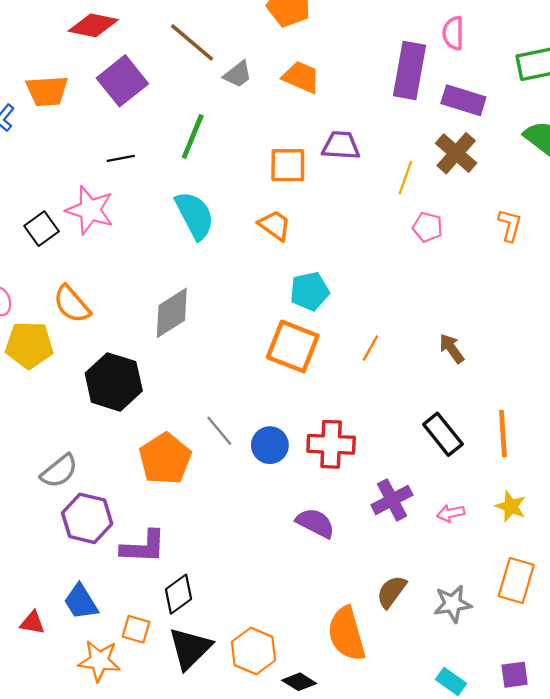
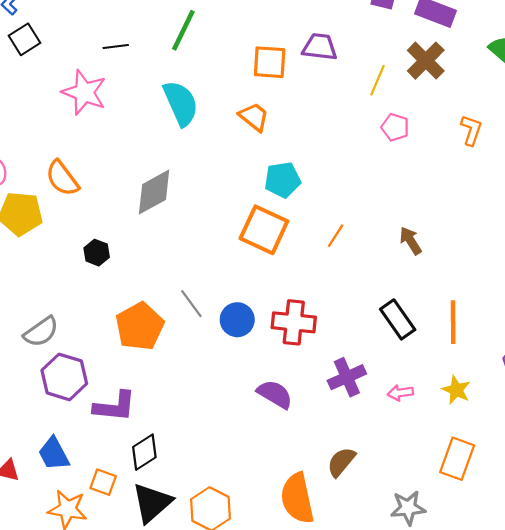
black square: (42, 229) -> (25, 39), moved
black hexagon: (114, 382) -> (97, 253), size x0.5
gray star: (453, 604) -> (408, 508), moved

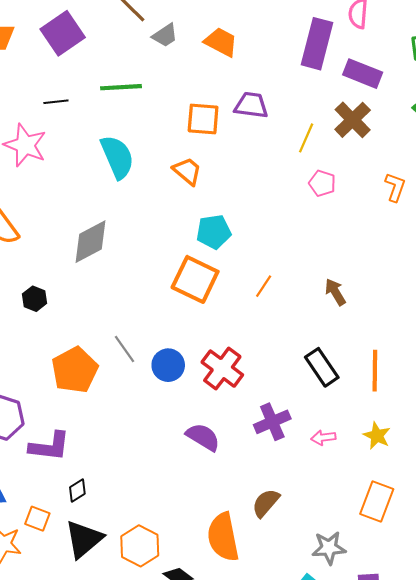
green line: (183, 30) -> (121, 87), turned 60
red cross: (294, 322) -> (222, 369), turned 30
black diamond: (144, 452) -> (77, 491), size x0.7

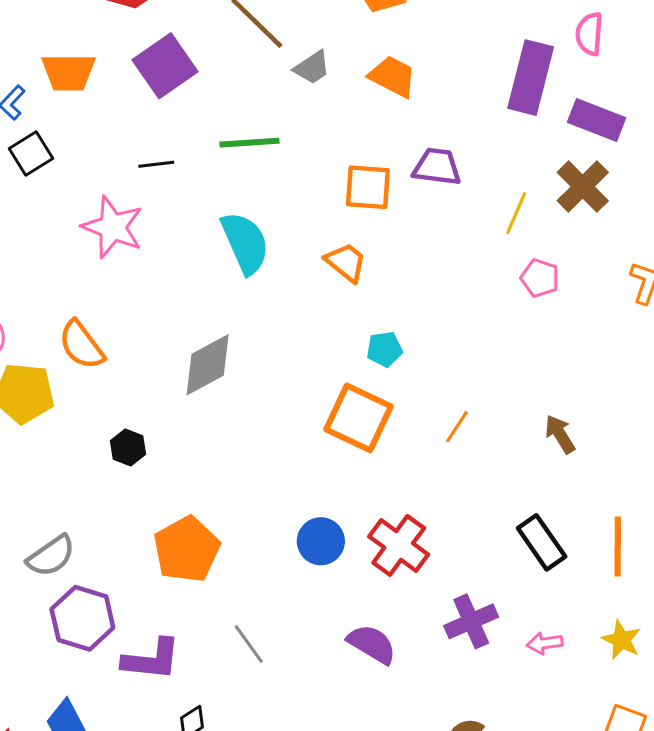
cyan pentagon: (214, 232) -> (385, 349), size x0.7
gray line: (125, 349) -> (249, 644), moved

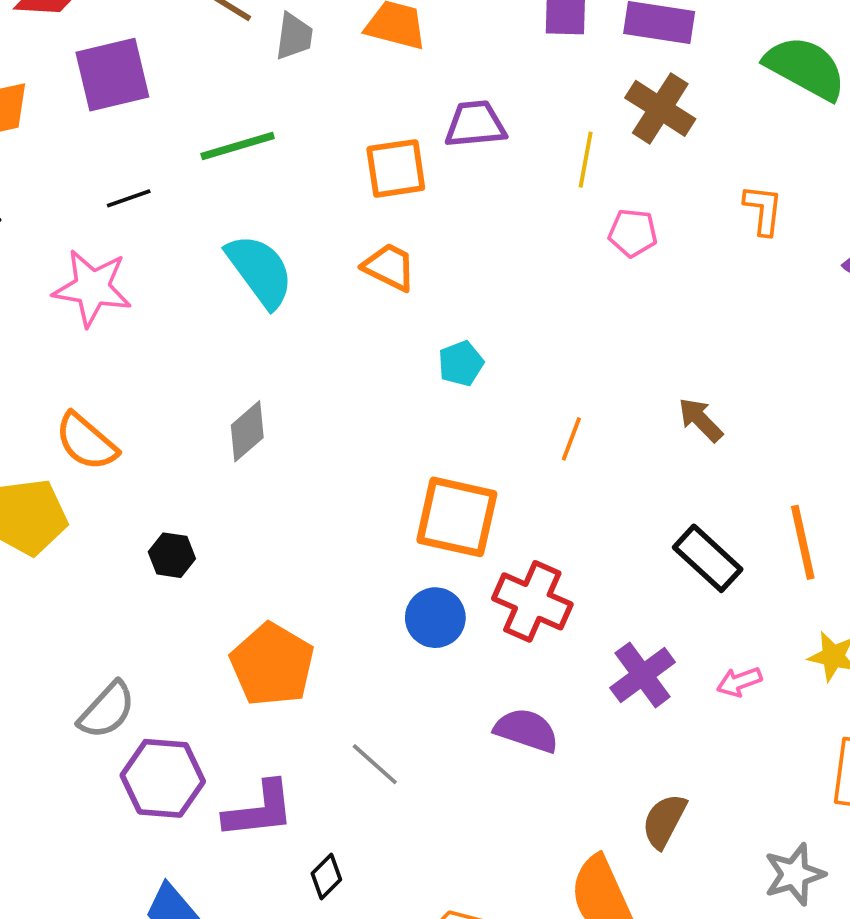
purple square: (165, 66) -> (112, 75), turned 34
gray trapezoid: (312, 68) -> (294, 36), turned -36
gray diamond: (208, 365) -> (247, 431), size x0.7
orange square: (358, 418) -> (457, 517), moved

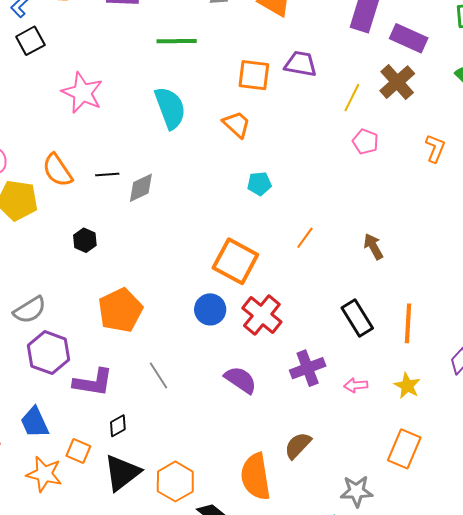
black line: (129, 198) -> (107, 175), moved

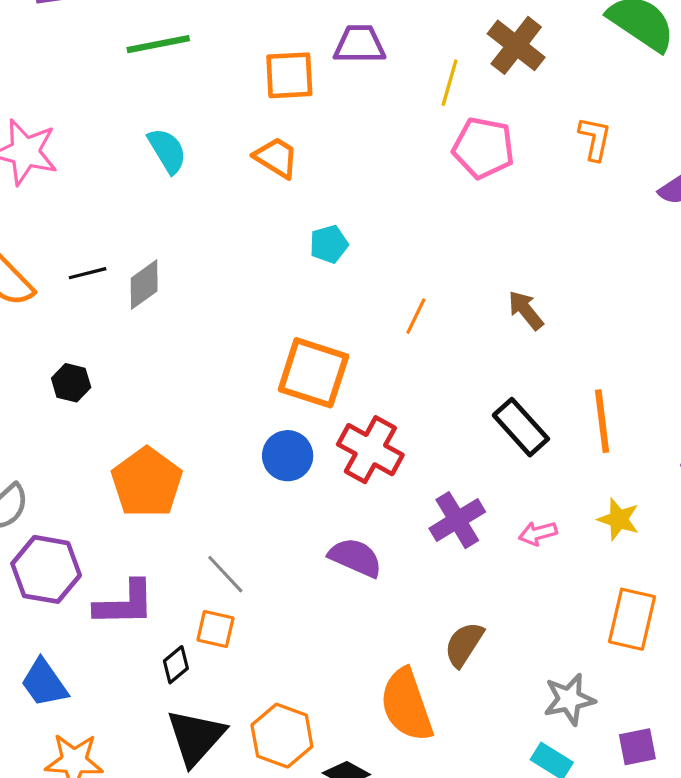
cyan semicircle: (170, 108) -> (167, 151), size x0.7
pink pentagon: (365, 142) -> (483, 148), size x1.5
orange square: (78, 451) -> (215, 629), moved

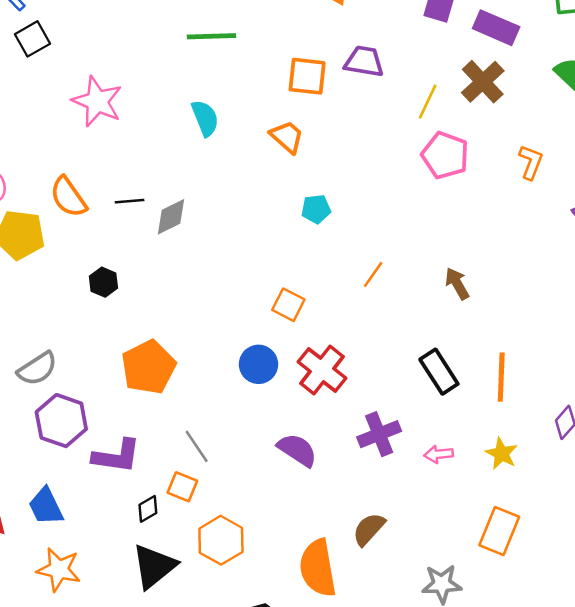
orange square: (313, 373) -> (288, 305), size x0.6
orange hexagon: (282, 736) -> (221, 540), moved

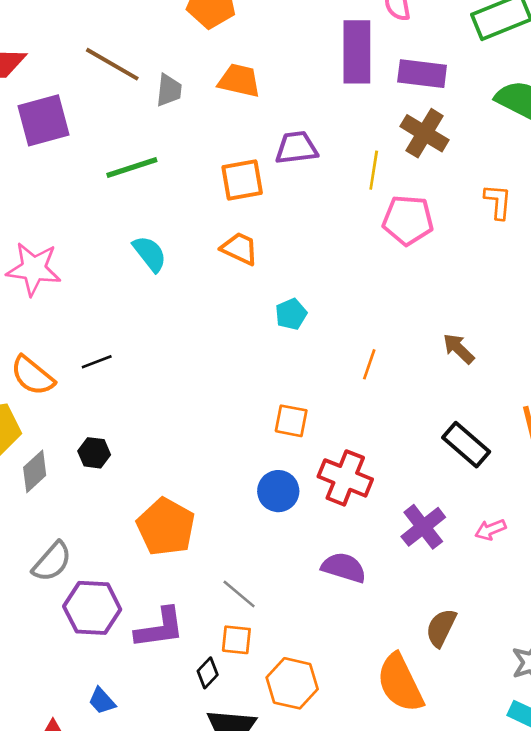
gray diamond: (171, 217) -> (35, 471), moved
blue trapezoid: (46, 506) -> (102, 701), size x0.7

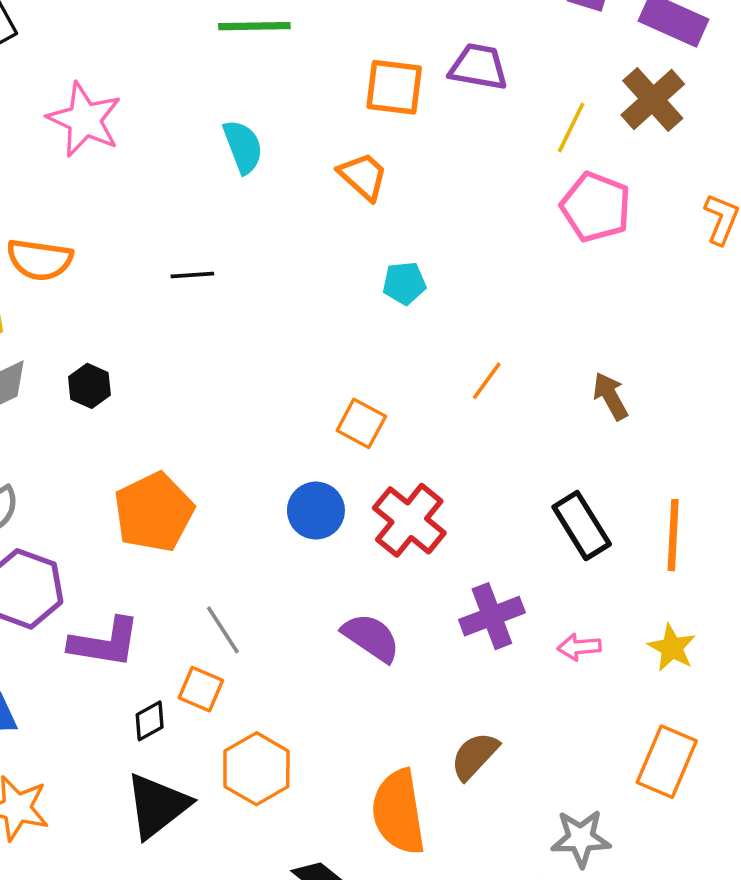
black line: (97, 362) -> (192, 275), moved
orange semicircle: (33, 376) -> (40, 260), turned -48

